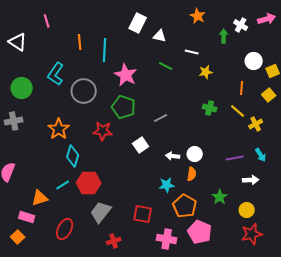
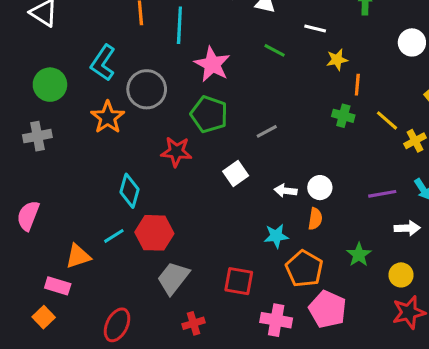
orange line: (242, 88) -> (357, 85), moved
orange star: (59, 129) -> (108, 117), moved
red ellipse: (65, 229) -> (117, 325), moved

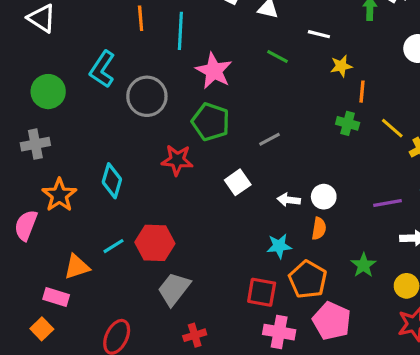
orange star: (108, 117) -> (59, 195), moved
cyan diamond: (130, 191) -> (112, 181), moved
red square: (239, 281) -> (262, 292), moved

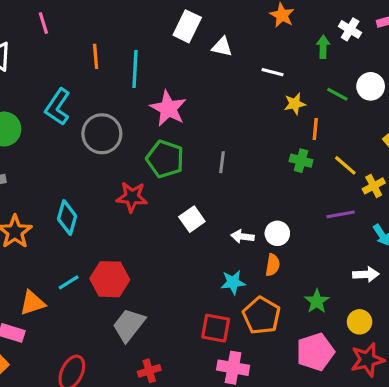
green line: (278, 56) -> (337, 94), moved
gray line: (270, 139) -> (222, 162), moved, turned -55
purple line: (387, 203) -> (341, 214), moved
pink pentagon: (332, 321) -> (315, 352), moved, turned 30

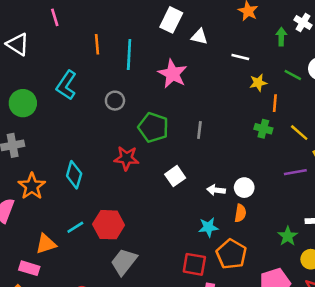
pink star: (168, 108) -> (173, 74), moved
gray circle: (102, 134) -> (115, 101), moved, size x0.6
green star: (317, 301) -> (288, 236), moved

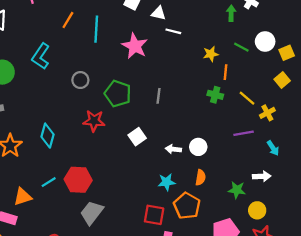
orange line: (97, 44) -> (68, 20), turned 36
white line: (240, 57) -> (173, 31), moved
gray circle: (115, 101) -> (80, 80), moved
orange semicircle: (240, 213) -> (201, 177), moved
green star: (288, 236) -> (237, 190), turned -30

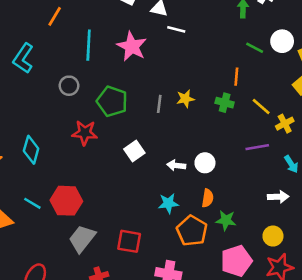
cyan line: (96, 29) -> (89, 45), moved
yellow star: (211, 54) -> (185, 99), moved
cyan line: (49, 182) -> (32, 203), turned 63
green star: (237, 190) -> (226, 220), moved
red square: (154, 215) -> (129, 241), moved

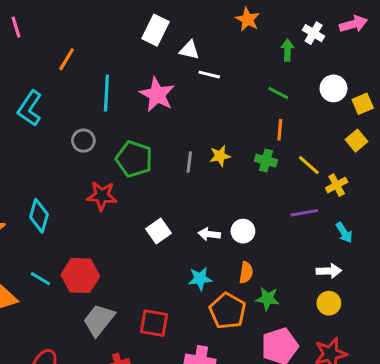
green line: (255, 48) -> (278, 93), moved
white square: (134, 151) -> (159, 231), moved
yellow circle: (273, 236) -> (329, 303), moved

